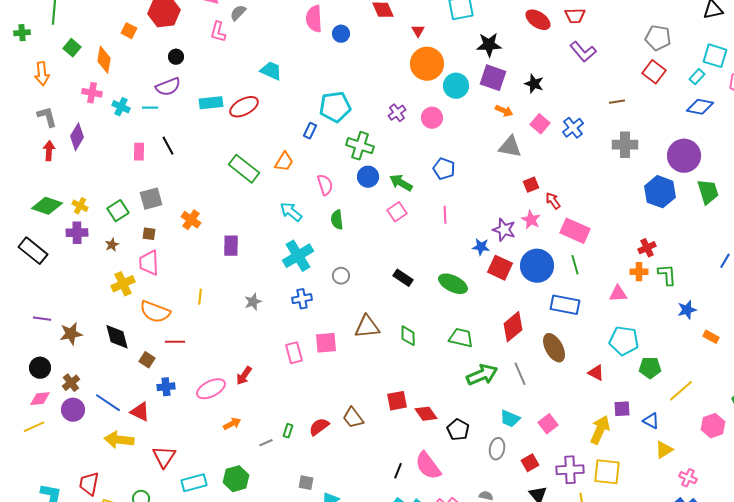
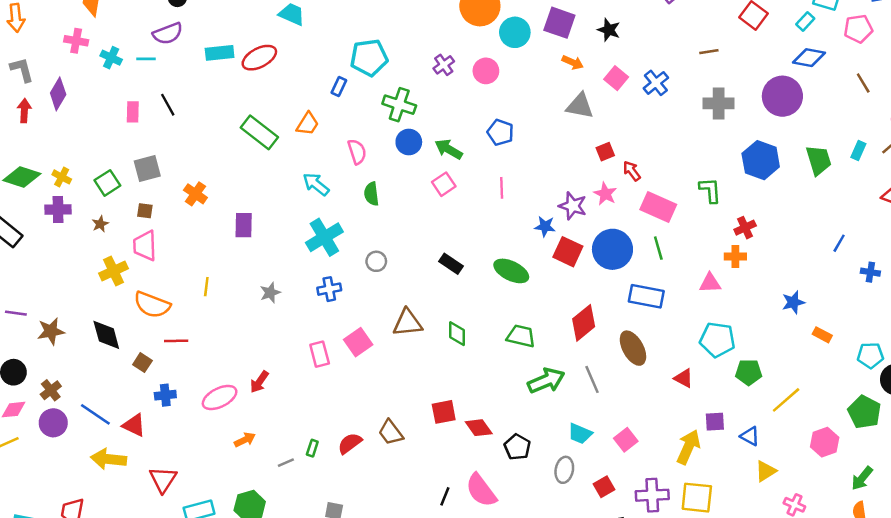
purple circle: (684, 156) -> (782, 96), moved
green L-shape: (667, 275) -> (710, 190), moved
pink square: (326, 343) -> (358, 342), turned -30

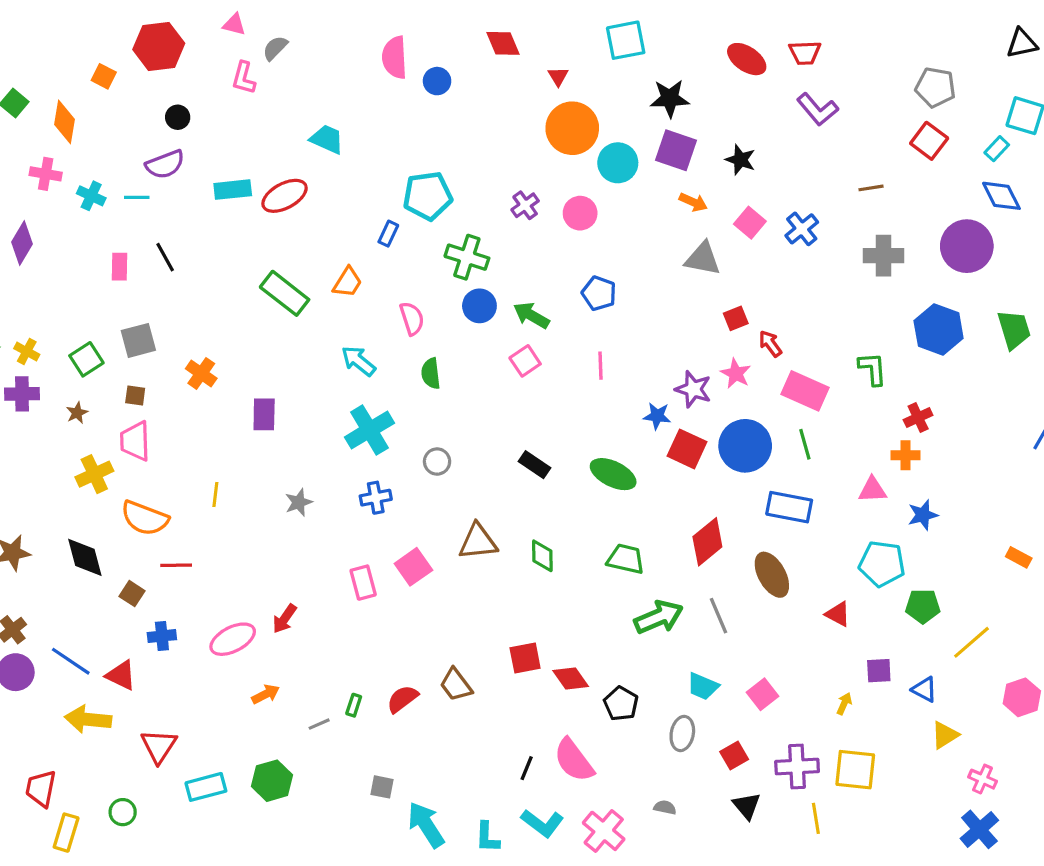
blue diamond: (809, 58) -> (1001, 196), turned 52
blue star: (793, 302) -> (923, 515), moved
yellow arrow: (688, 447) -> (844, 704), size x0.5

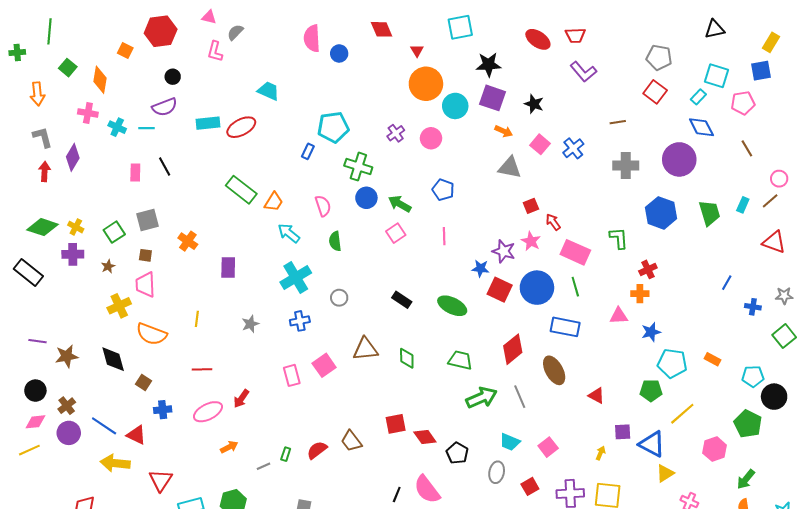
orange trapezoid: (347, 282) -> (274, 202), moved
cyan pentagon: (882, 564) -> (672, 363), moved
red line: (176, 565) -> (202, 369), moved
blue triangle: (924, 689) -> (652, 444), size x1.6

